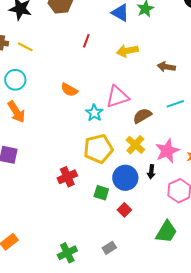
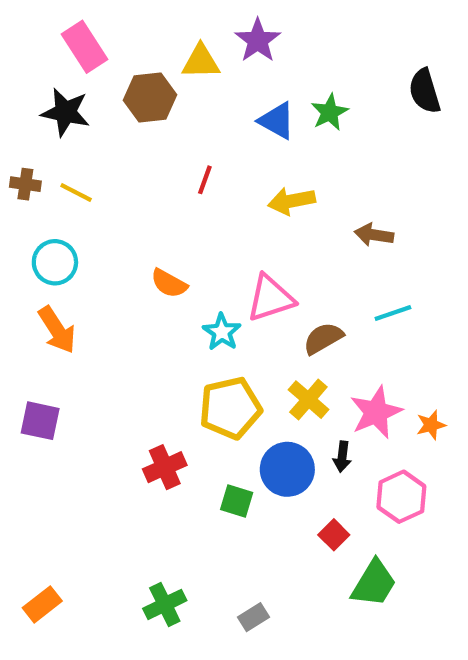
red square: (124, 210) -> (334, 535), moved
green cross: (67, 253) -> (165, 604), moved

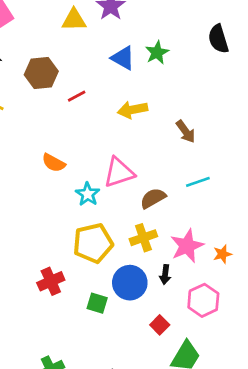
brown hexagon: (150, 97) -> (41, 73), moved
red line: (205, 180) -> (77, 96), turned 42
brown arrow: (374, 235) -> (186, 131), turned -135
yellow cross: (308, 400) -> (143, 238), turned 30

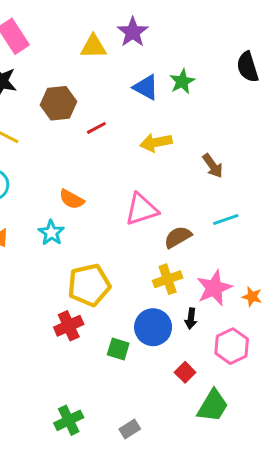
cyan star: (88, 194) -> (51, 233), moved
yellow pentagon: (93, 243) -> (89, 285), moved
orange star: (222, 254) -> (252, 297), turned 30

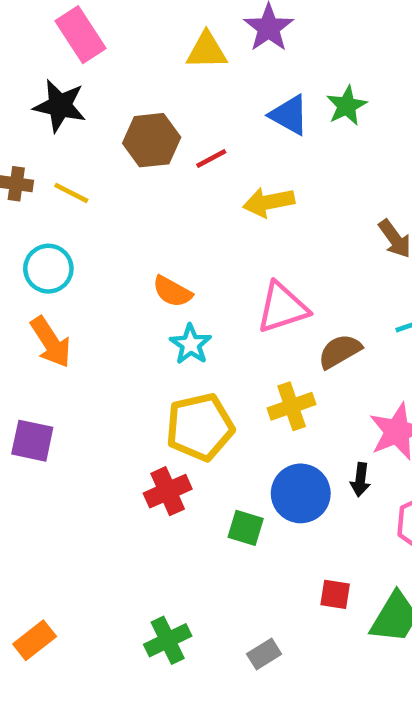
red line: (96, 128) -> (211, 158), moved
yellow arrow: (156, 143) -> (269, 202), moved
cyan star: (51, 233) -> (191, 344), moved
yellow cross: (168, 279) -> (292, 406), moved
red square: (185, 372) -> (335, 594), moved, turned -36

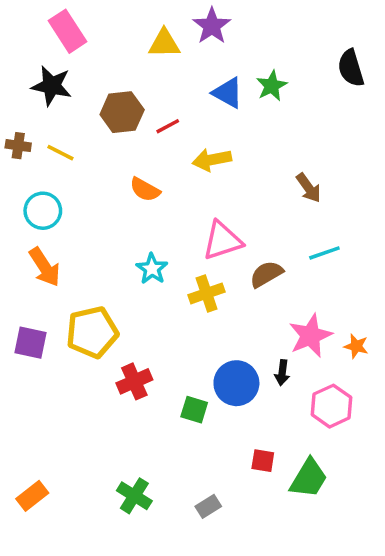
orange semicircle: (172, 292) -> (145, 190), moved
yellow cross: (292, 406) -> (207, 293), moved
yellow pentagon: (200, 427) -> (92, 332), moved
green cross: (168, 640) -> (134, 496), turned -32

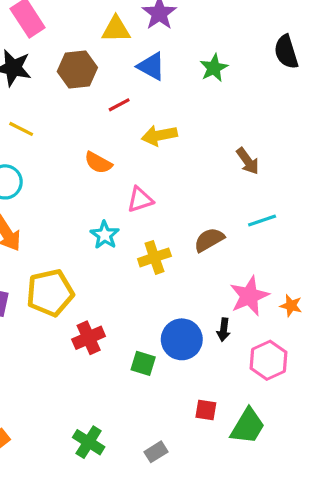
blue triangle: (228, 93) -> (151, 66), moved
brown hexagon: (122, 112) -> (77, 69), moved
pink triangle: (222, 241) -> (140, 200), moved, size x0.7

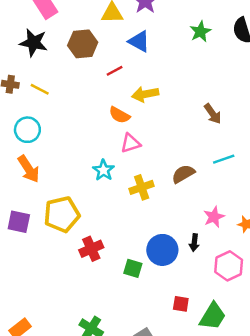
green star: (214, 68) -> (200, 32), moved
orange semicircle: (98, 163) -> (119, 115), moved
pink star: (249, 296) -> (214, 217), size x0.7

